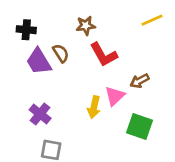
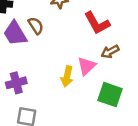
red L-shape: (104, 55) -> (97, 23), moved
purple cross: (40, 114) -> (16, 83), turned 36

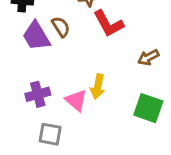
red L-shape: (97, 23) -> (108, 24), moved
pink triangle: (87, 66) -> (76, 100), moved, turned -36

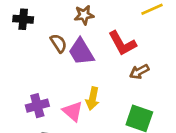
red L-shape: (108, 24) -> (122, 43), moved
purple trapezoid: (36, 36) -> (81, 52), moved

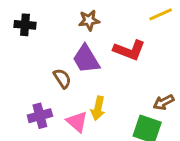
brown semicircle: (59, 43) -> (62, 78), moved
red L-shape: (122, 43) -> (129, 50), turned -40
brown arrow: (139, 72) -> (164, 102), moved

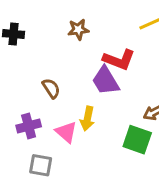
purple trapezoid: (86, 59) -> (105, 81), moved

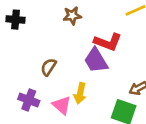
brown semicircle: (51, 88) -> (48, 67), turned -114
purple cross: (29, 126) -> (29, 100), turned 36

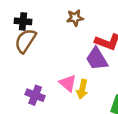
brown semicircle: (48, 67) -> (25, 41), moved, size x1.5
pink triangle: (62, 105) -> (68, 83), moved

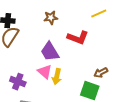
purple trapezoid: (97, 59) -> (50, 52), moved

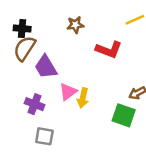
purple trapezoid: (50, 52) -> (46, 67), moved
pink triangle: (45, 72) -> (68, 92), turned 42

